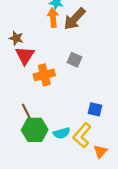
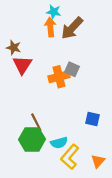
orange cross: (44, 75) -> (59, 77), moved
brown line: (27, 113) -> (36, 122), moved
yellow L-shape: (82, 135) -> (70, 157), moved

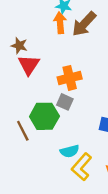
gray square: (72, 69) -> (65, 102), moved
brown line: (36, 122) -> (23, 131), moved
green hexagon: (32, 139) -> (44, 116), moved

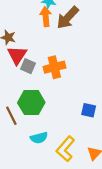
gray square: (65, 102) -> (28, 66), moved
cyan semicircle: (70, 151) -> (39, 138), moved

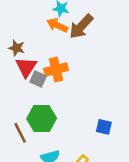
orange arrow: (46, 17) -> (57, 25), turned -60
orange cross: (54, 67) -> (56, 69), moved

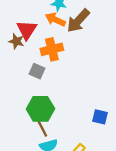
red triangle: (26, 67) -> (27, 30), moved
orange cross: (56, 69) -> (52, 49), moved
brown line: (20, 133) -> (42, 127), moved

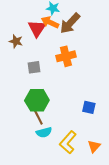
red triangle: (27, 30) -> (37, 28), moved
orange cross: (52, 49) -> (66, 56), moved
gray square: (37, 71) -> (34, 67), turned -32

